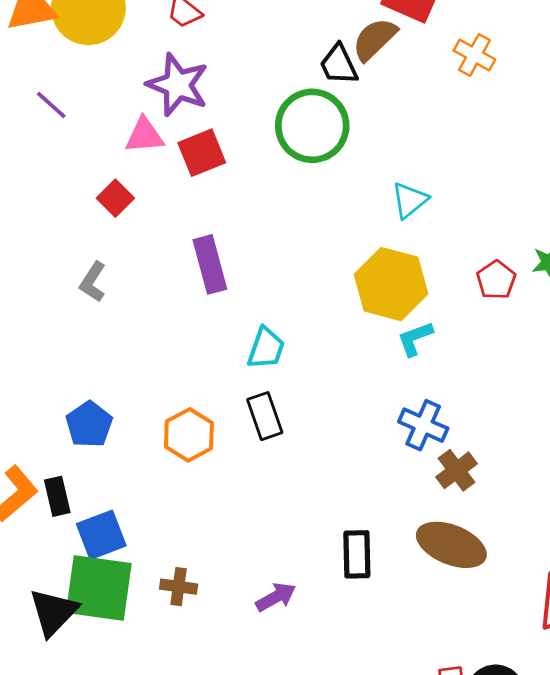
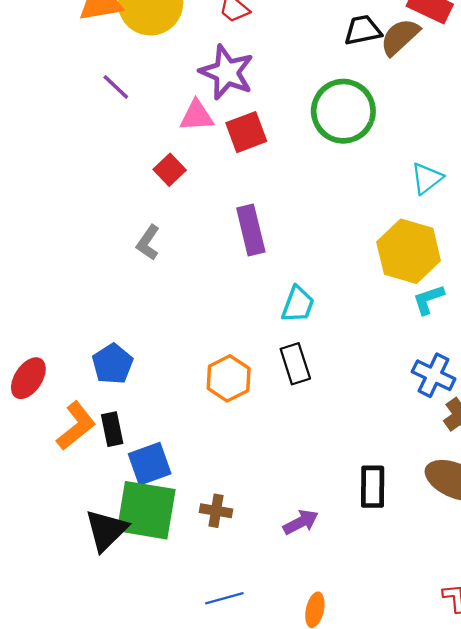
black trapezoid: (339, 65) -> (363, 30), moved, turned 102
blue pentagon: (89, 424) -> (113, 364), moved

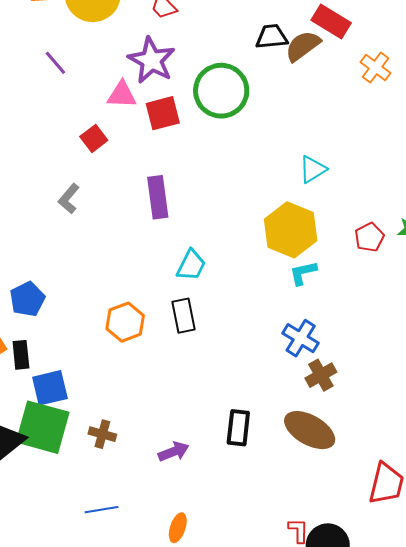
green circle: (343, 111) -> (221, 91), moved

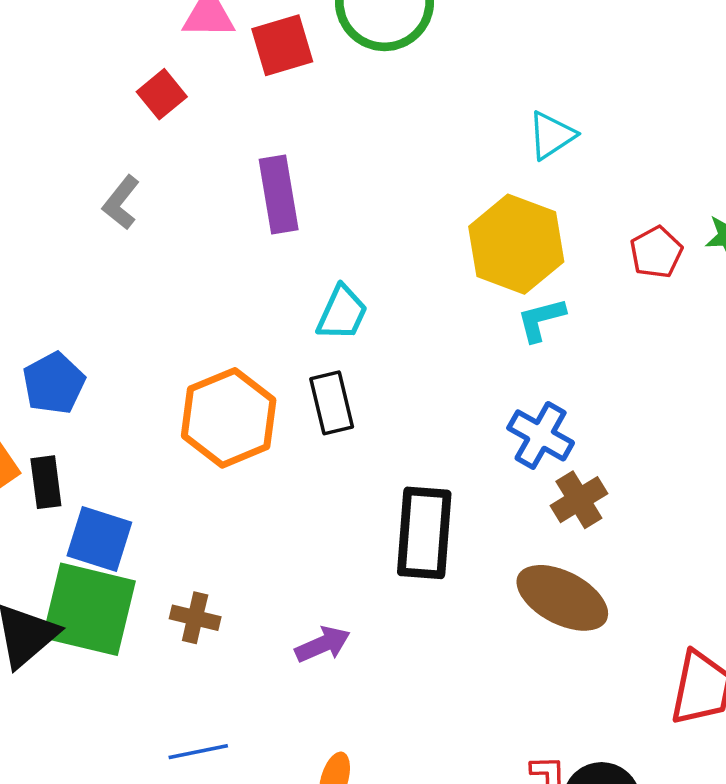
orange hexagon: (125, 322) -> (229, 418), size x1.4
blue square: (50, 388) -> (99, 539), turned 33
black rectangle: (238, 428) -> (424, 533), moved, size x1.4

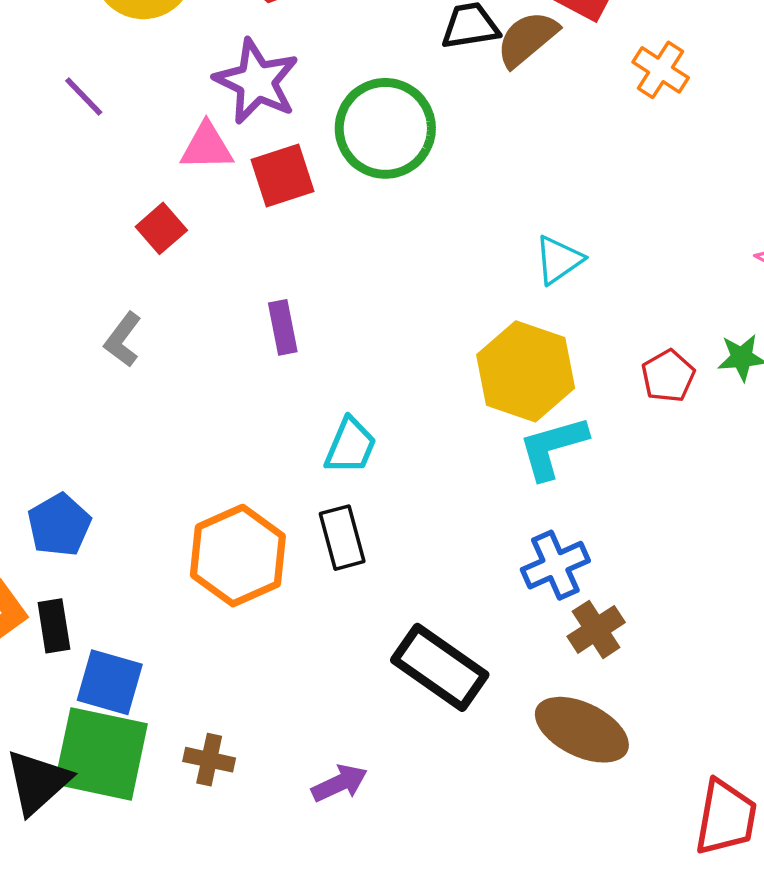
purple rectangle: (279, 195) -> (283, 327), size x0.7
cyan L-shape: (541, 320) -> (553, 447), size x1.4
blue cross: (541, 435) -> (555, 565), turned 38
black rectangle: (424, 533) -> (440, 667), turned -58

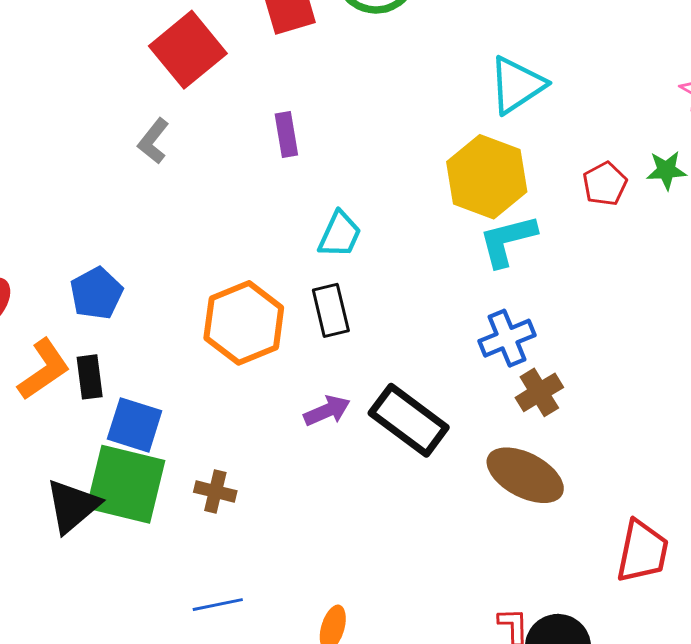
red square: (161, 228) -> (188, 50), size x1.8
cyan triangle: (559, 260) -> (517, 85), size x1.4
purple arrow: (339, 783) -> (327, 411), moved

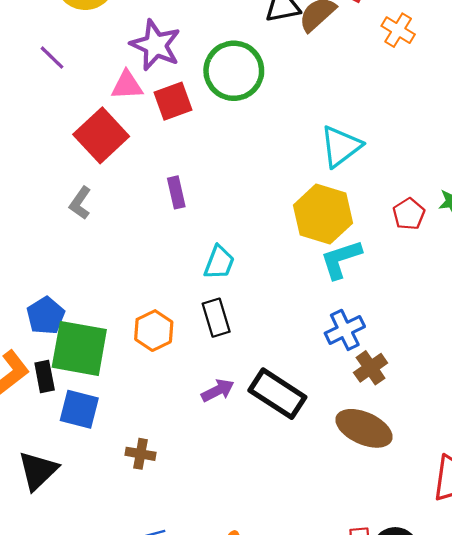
orange hexagon: (244, 323) -> (154, 331), size x0.7
green square: (126, 484) -> (79, 348), moved

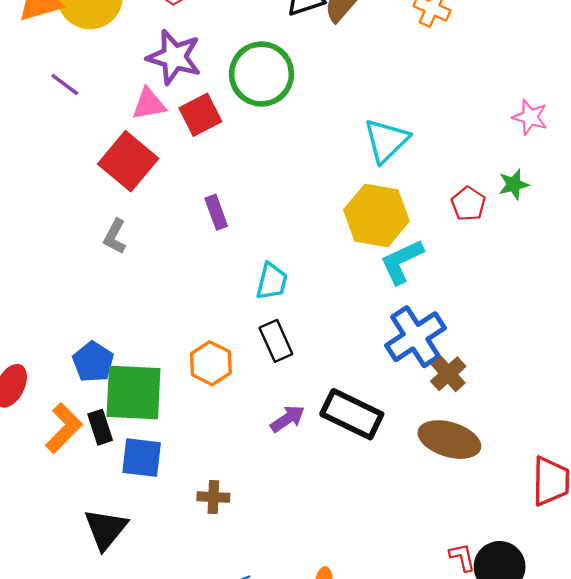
blue cross: (345, 330) -> (416, 337), size x1.4

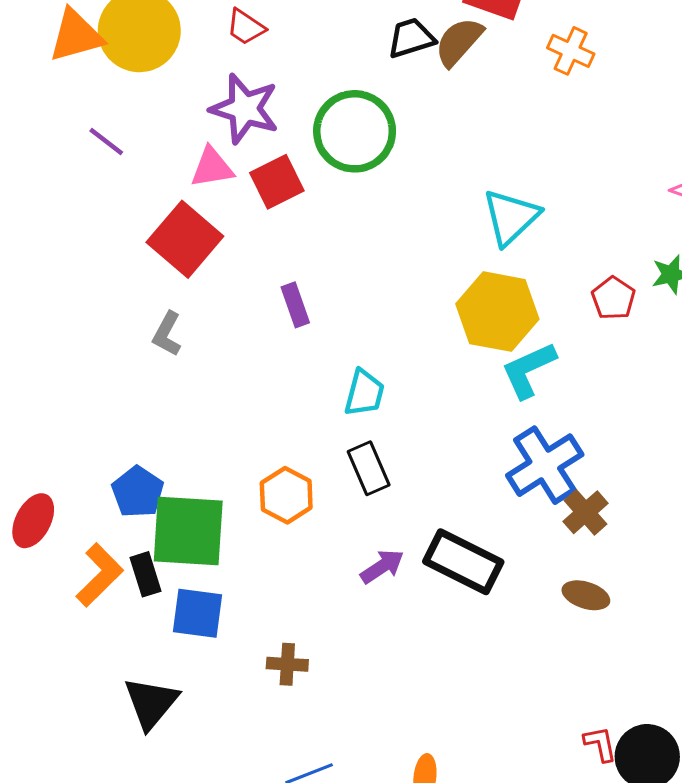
brown ellipse: (449, 440) -> (586, 595), size x0.6

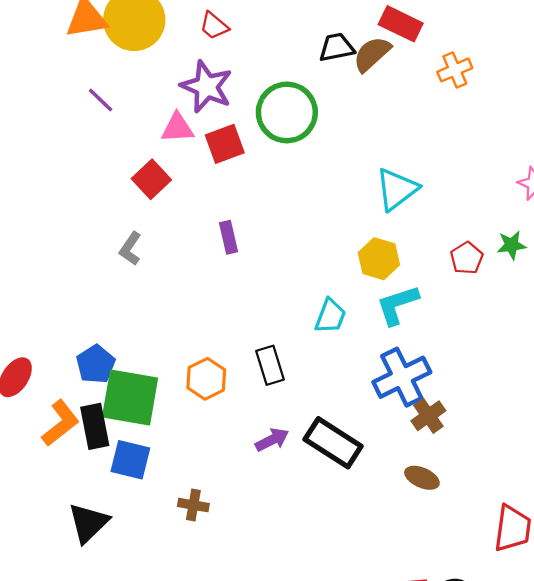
orange cross: (571, 51) -> (455, 70), turned 36
red square: (185, 239) -> (151, 179), size x0.7
yellow hexagon: (497, 312) -> (379, 259), size x0.7
cyan trapezoid: (364, 393) -> (330, 316), moved
black rectangle: (146, 574) -> (95, 426), size x1.4

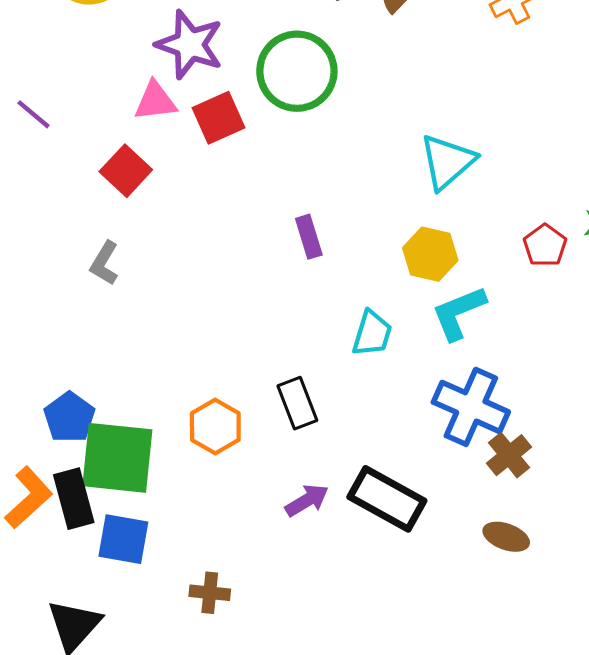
purple line: (101, 100) -> (33, 114), moved
purple rectangle: (228, 237) -> (309, 237), moved
blue cross: (402, 377) -> (471, 407), turned -36

